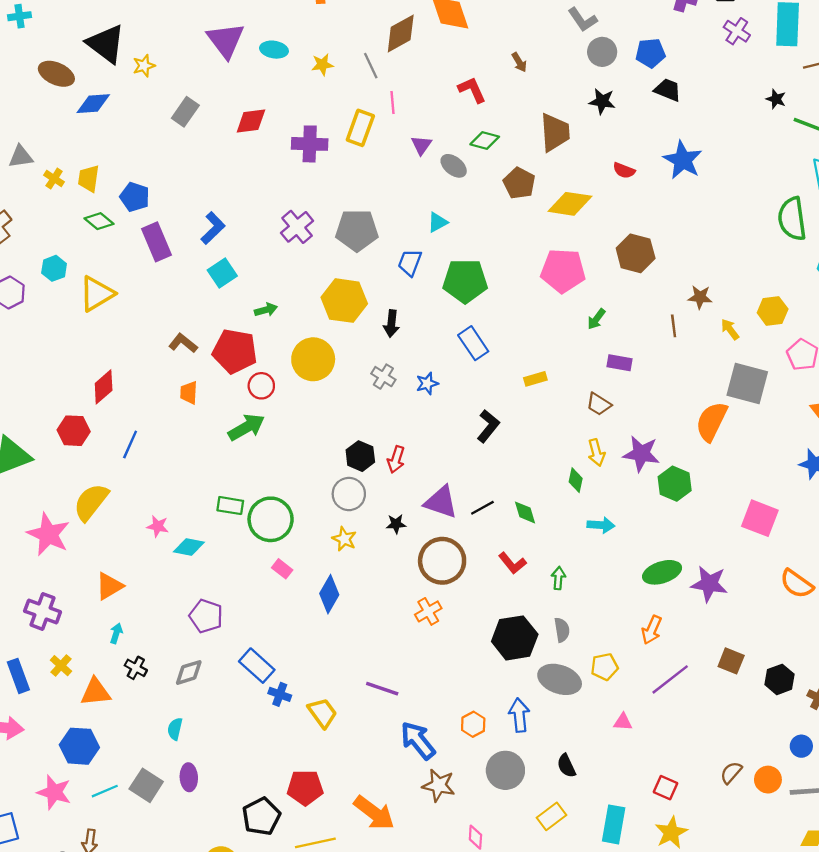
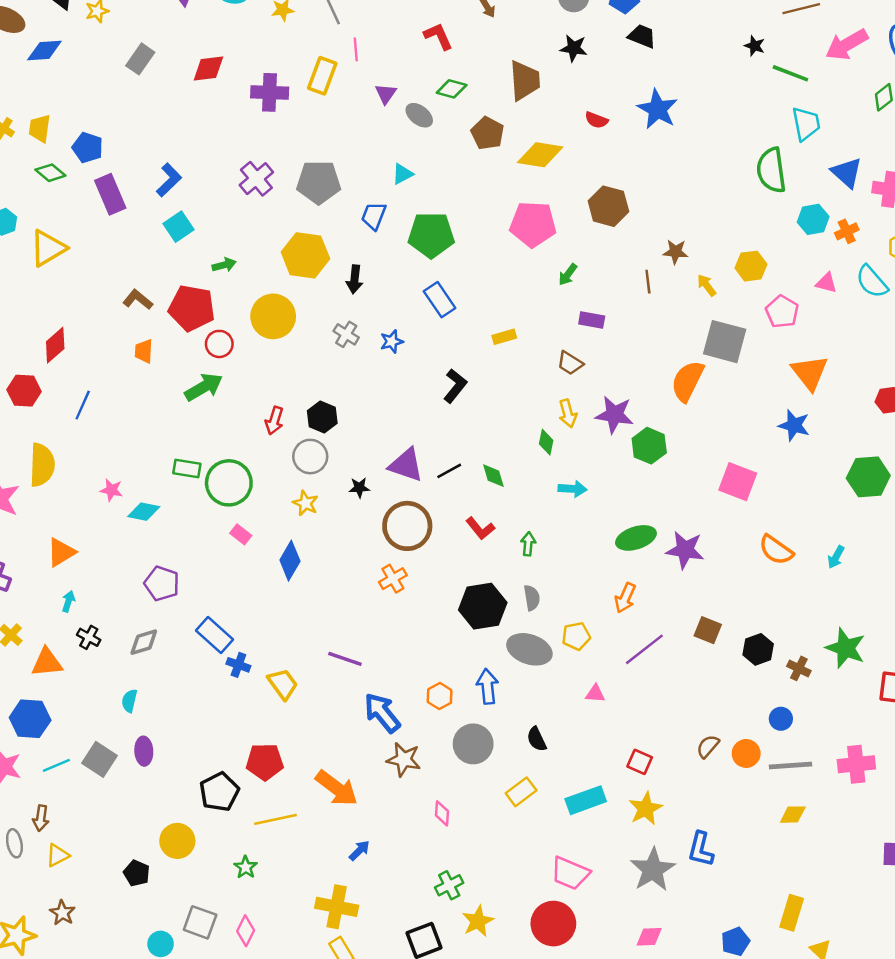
red arrow: (396, 459) -> (274, 421), moved
yellow semicircle: (91, 502) -> (42, 465), turned 144
cyan rectangle: (614, 824) -> (586, 800), turned 60

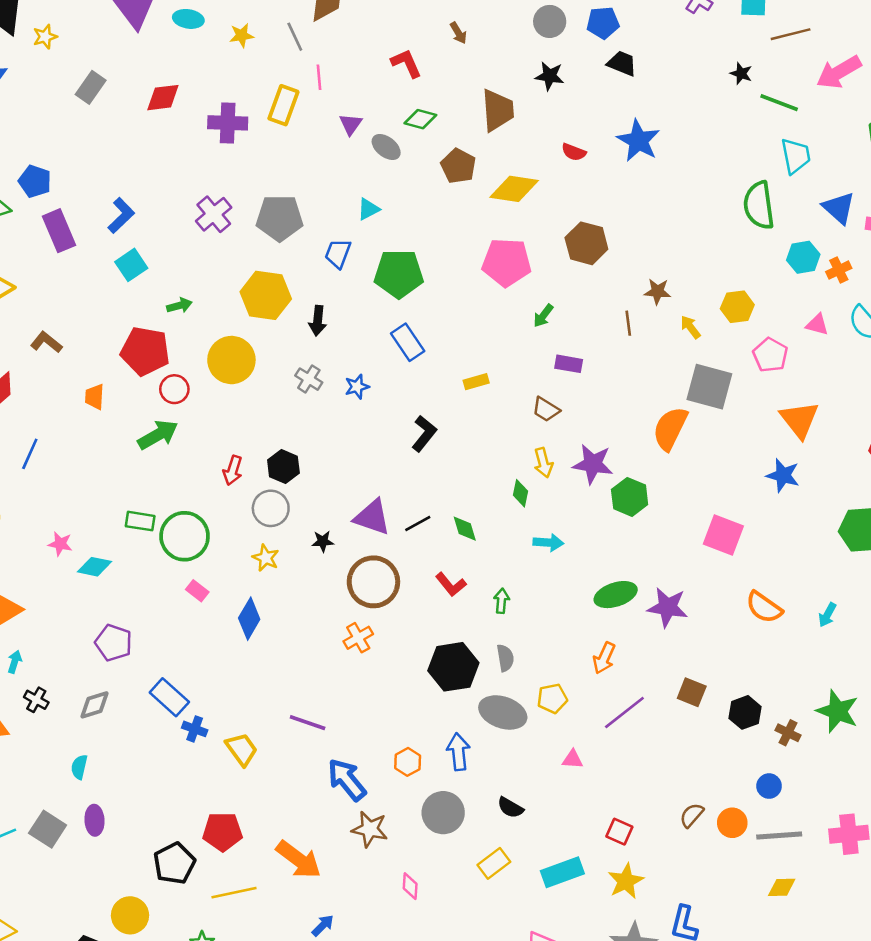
brown L-shape: (138, 300) -> (46, 342), moved
black semicircle: (537, 739) -> (510, 808), turned -35

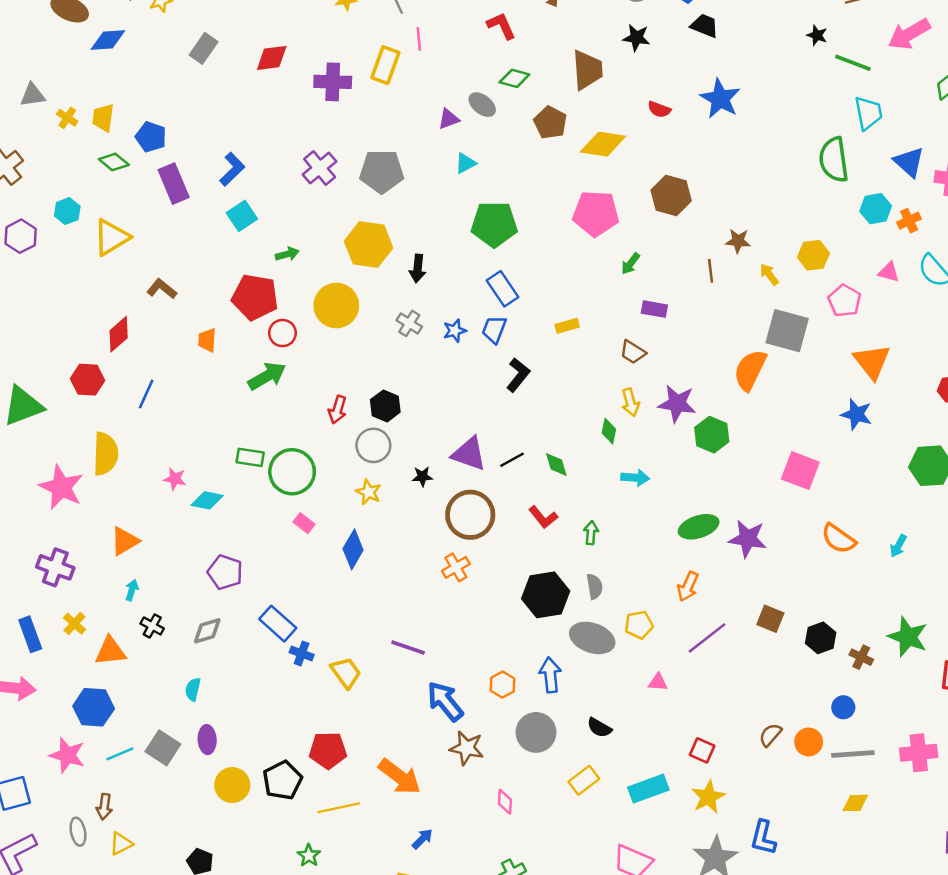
purple triangle: (351, 124) -> (449, 119), moved, turned 35
blue trapezoid: (338, 253) -> (494, 329), moved
yellow circle: (130, 915) -> (232, 785), moved

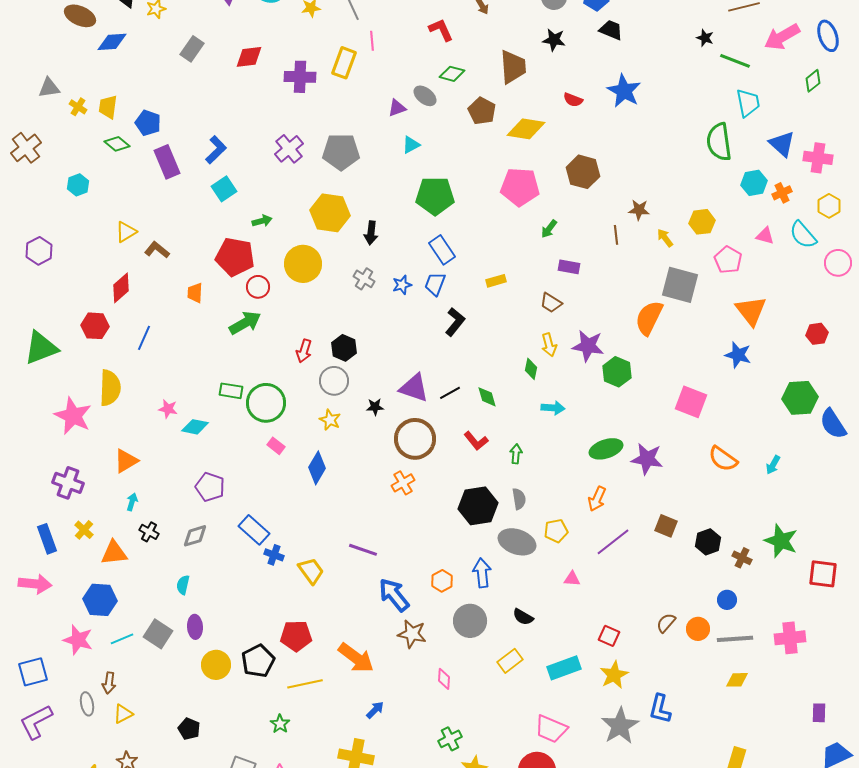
purple hexagon: (21, 236) -> (39, 251), moved
yellow triangle: (111, 237) -> (126, 232), moved, size x0.7

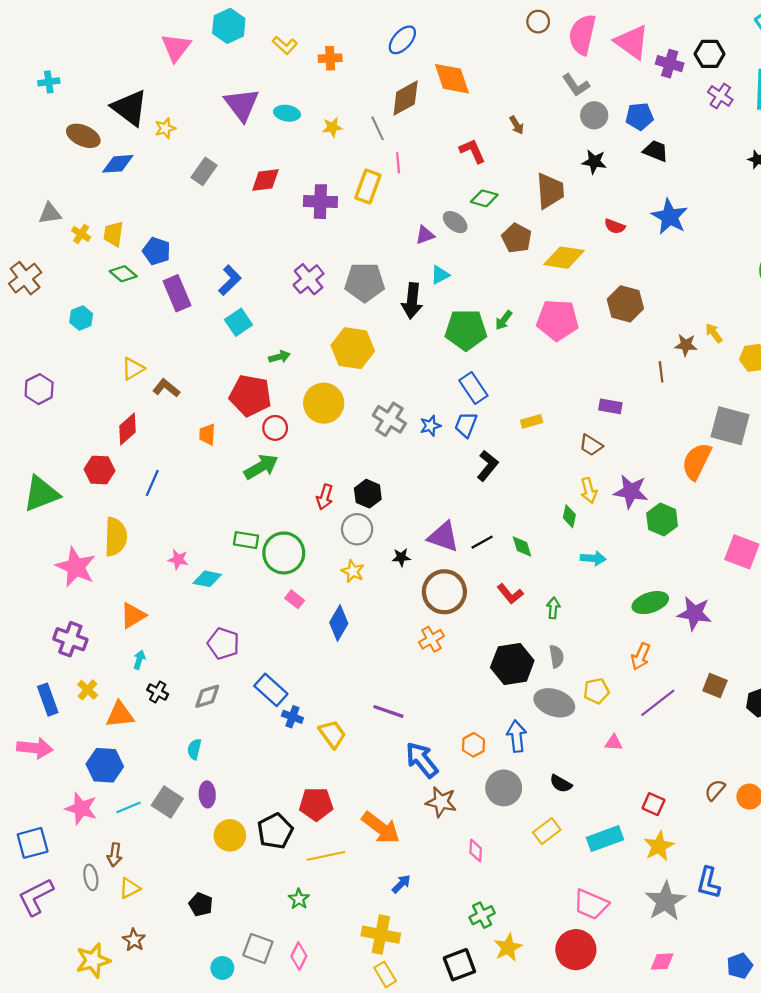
green arrow: (549, 229) -> (504, 320), moved
black arrow: (371, 233) -> (412, 301), moved, size x1.4
yellow arrow: (665, 238) -> (714, 333), moved
gray cross: (364, 279) -> (389, 419), size x1.4

